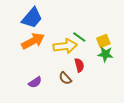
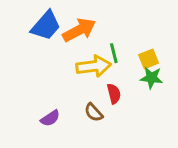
green line: (79, 37) -> (114, 53), turned 40
orange arrow: (33, 41) -> (79, 30), moved

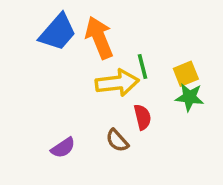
orange arrow: (79, 30) -> (99, 38), turned -84

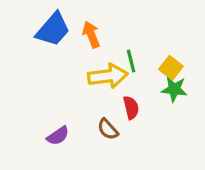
orange arrow: (99, 38) -> (91, 34), size x0.7
yellow square: (186, 74) -> (171, 68), turned -30

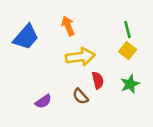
blue trapezoid: (53, 29) -> (26, 37), moved
green line: (131, 61) -> (127, 30), moved
green star: (174, 89) -> (130, 84), moved, turned -30

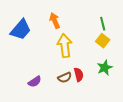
yellow arrow: (80, 57) -> (65, 46), turned -90
red semicircle: (98, 80) -> (79, 75), moved
brown semicircle: (80, 96) -> (65, 78), turned -72

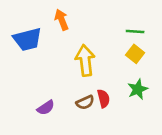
orange arrow: (55, 21) -> (62, 20), moved
green line: (103, 24) -> (135, 32), turned -72
blue trapezoid: (21, 30) -> (27, 39), turned 35

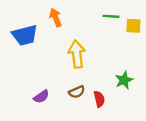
green line: (135, 32) -> (111, 16), moved
yellow square: (135, 54) -> (133, 26), moved, turned -35
red semicircle: (104, 98) -> (99, 99), moved

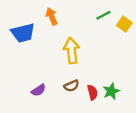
green line: (111, 16) -> (103, 15), turned -32
yellow square: (133, 26) -> (124, 24), turned 32
green star: (124, 80) -> (111, 91), moved

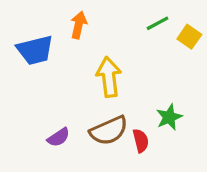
orange arrow: (52, 16) -> (79, 25), turned 35
brown semicircle: (72, 86) -> (109, 131), size x1.6
green star: (111, 91) -> (169, 117), moved

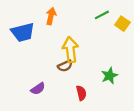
brown semicircle: (109, 131) -> (65, 66), moved, size x0.6
red semicircle: (141, 141) -> (81, 93), moved

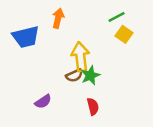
yellow square: (122, 24) -> (124, 34), moved
green star: (109, 76) -> (90, 75), moved

